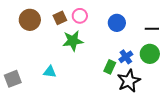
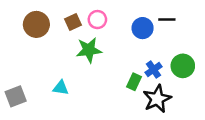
black line: (152, 29) -> (167, 20), moved

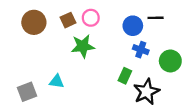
blue cross: (154, 70) -> (141, 50), moved, turned -35
gray square: (16, 96) -> (27, 92), moved

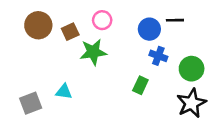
brown square: (68, 20) -> (70, 32), moved
black star: (146, 92) -> (192, 103), moved

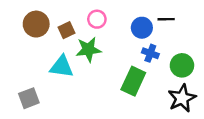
green rectangle: (140, 85) -> (133, 81), size x1.6
cyan triangle: (64, 92) -> (62, 67), moved, size x1.5

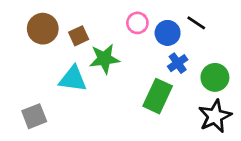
pink circle: (97, 19) -> (137, 23), moved
black line: (166, 19) -> (196, 23), turned 35
blue cross: (150, 53) -> (178, 63), turned 35

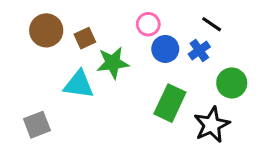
blue circle: (168, 33) -> (165, 49), moved
blue cross: (178, 63) -> (199, 50), moved
black star: (215, 116) -> (212, 125), moved

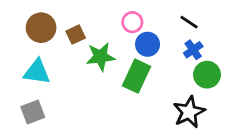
blue cross: (199, 50) -> (193, 50), moved
cyan triangle: (79, 84) -> (37, 72), moved
green rectangle: (170, 103) -> (136, 76), moved

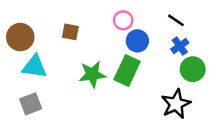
brown circle: (41, 28) -> (20, 37), moved
brown square: (76, 35) -> (70, 32), turned 36
green star: (101, 57) -> (92, 74), moved

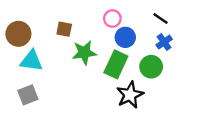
green circle: (193, 69) -> (151, 67), moved
green star: (92, 74) -> (84, 53), moved
black star: (176, 104) -> (130, 95), moved

